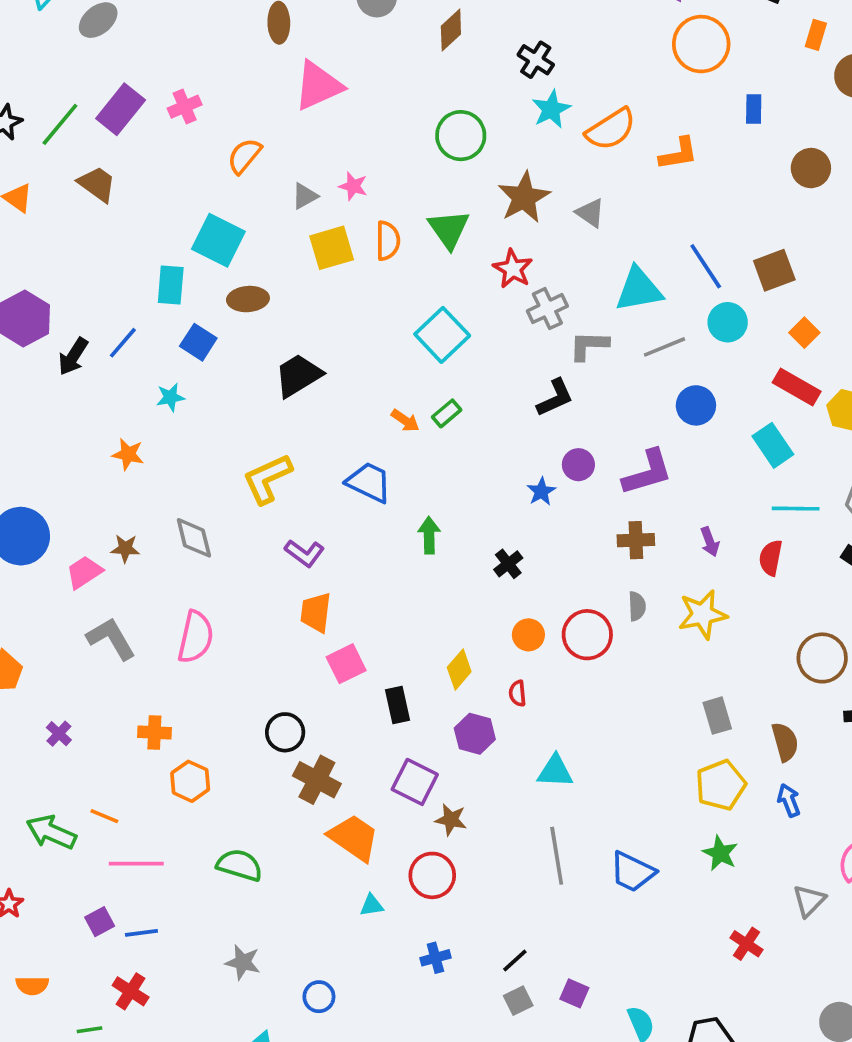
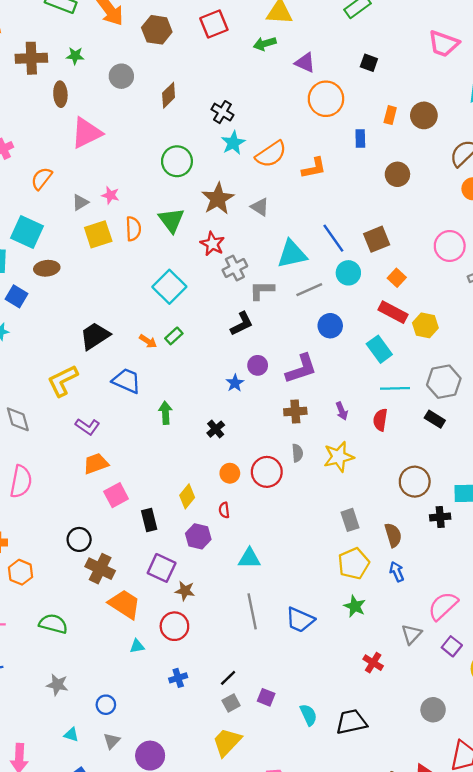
orange rectangle: (816, 35) -> (390, 115), moved
black trapezoid: (298, 375) -> (95, 336), moved
orange trapezoid: (316, 612) -> (96, 464), turned 65

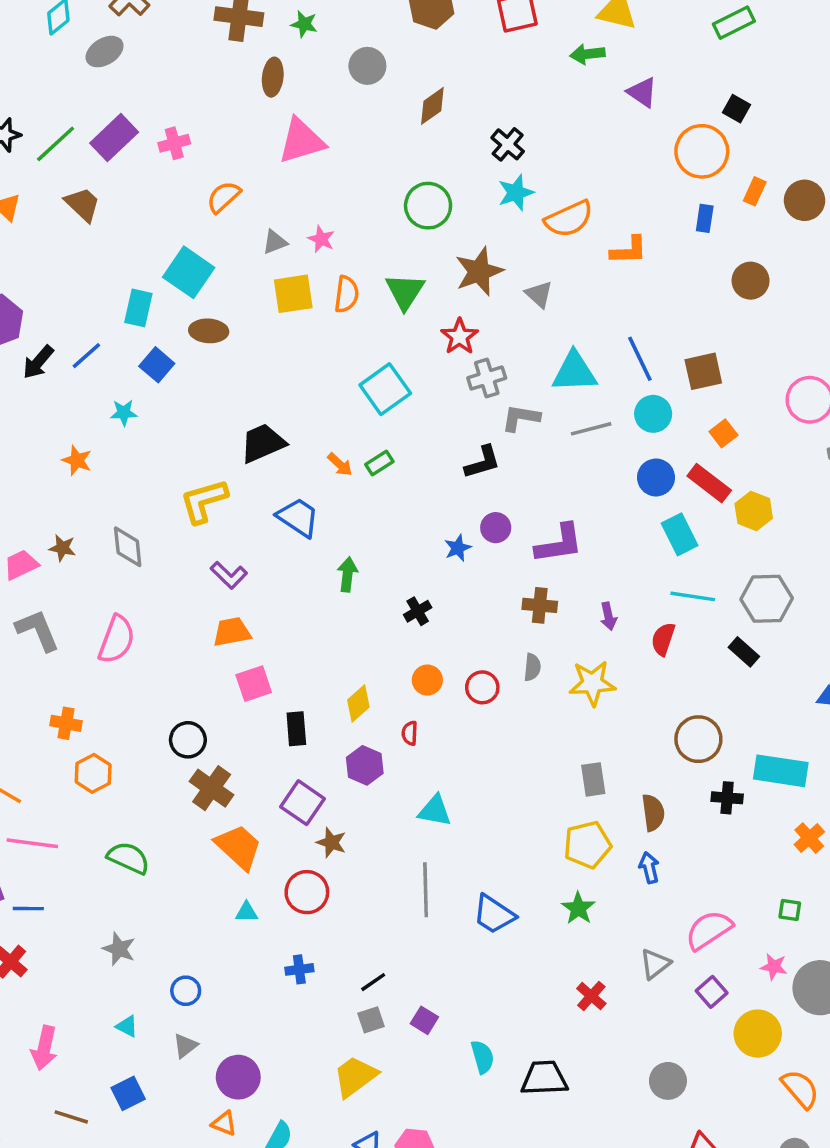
orange circle: (326, 99) -> (702, 151), moved
blue circle: (330, 326) -> (656, 477), moved
red circle: (267, 472) -> (482, 687), size x0.7

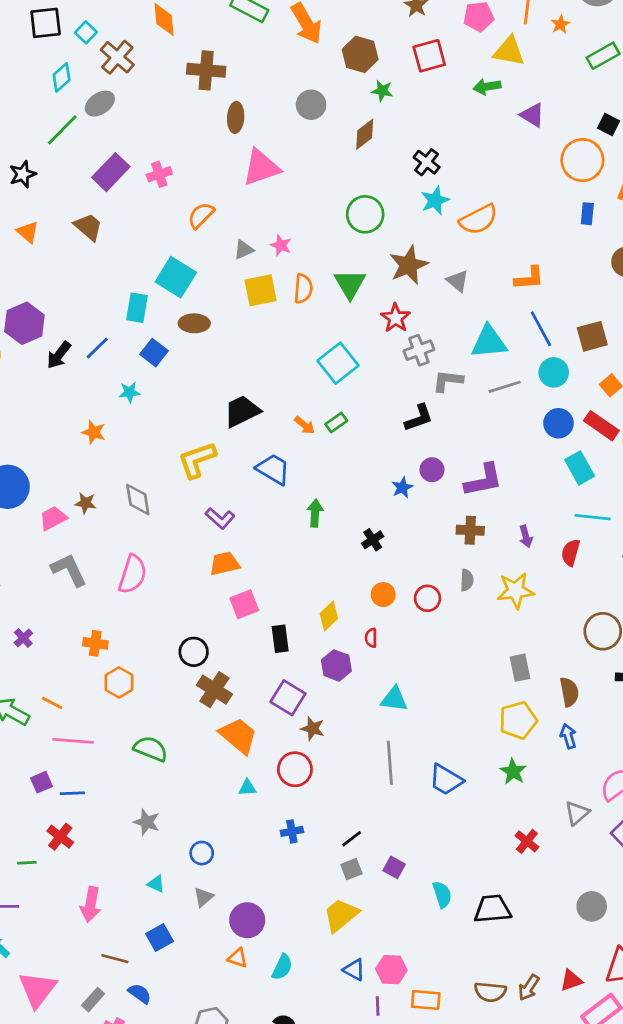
green star: (304, 24) -> (382, 91), moved
green line: (56, 144) -> (62, 130), moved
orange L-shape: (629, 250) -> (529, 278), moved

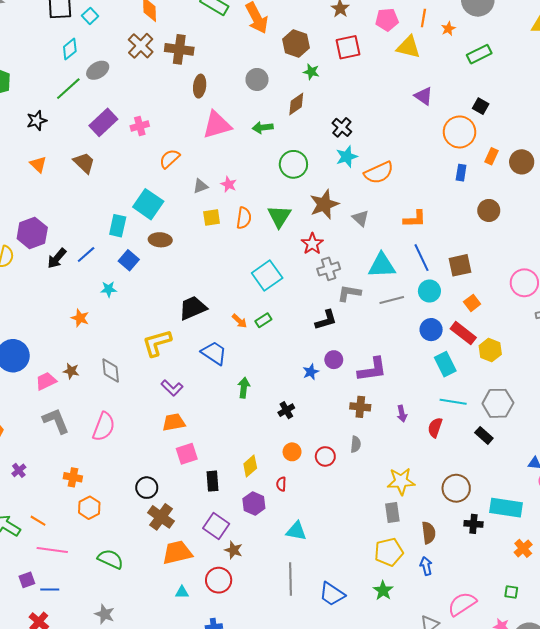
brown cross: (117, 57) -> (141, 46), moved
green arrow: (487, 87) -> (263, 127), moved
yellow square: (261, 290) -> (212, 217), size x0.7
yellow star: (516, 591) -> (401, 481), moved
orange trapezoid: (238, 736) -> (177, 553), turned -56

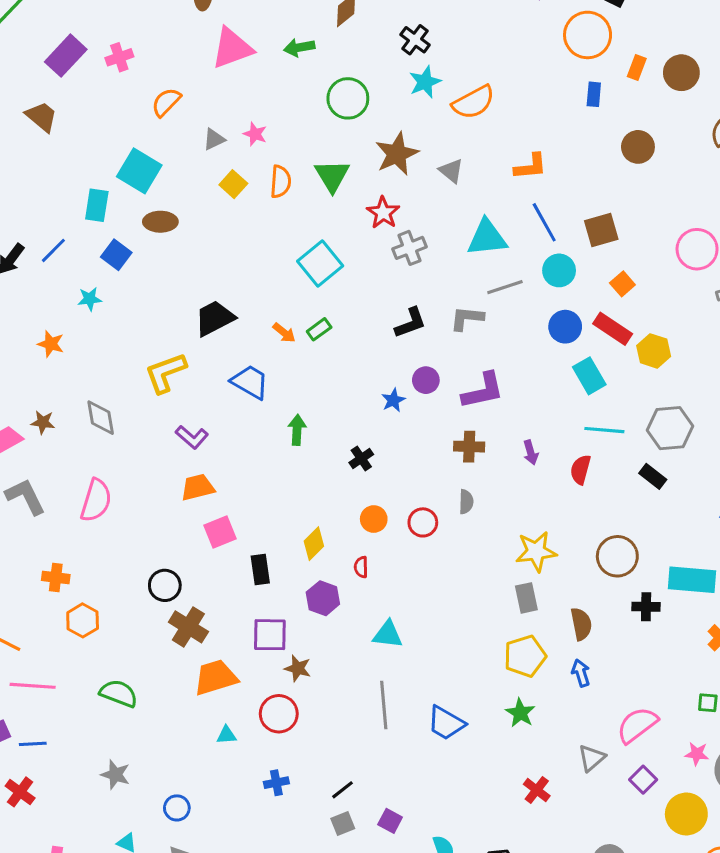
yellow square: (212, 217) -> (233, 184), turned -36
gray L-shape: (349, 293) -> (467, 318), moved
purple square: (216, 526) -> (270, 635), turned -30

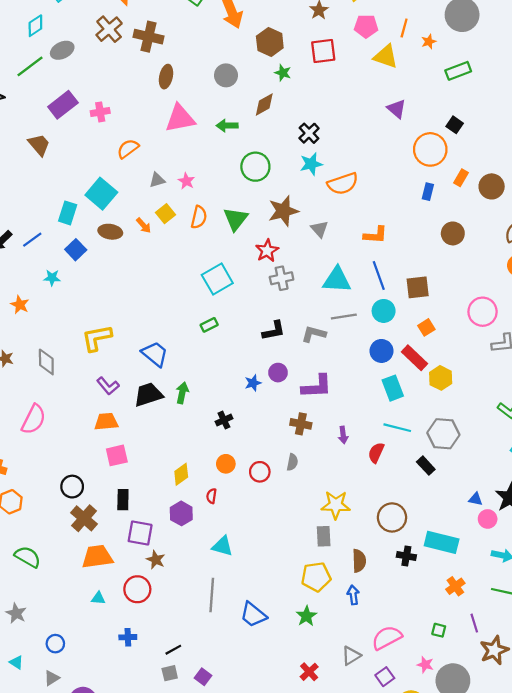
black trapezoid: (215, 318) -> (148, 395), moved
orange arrow: (284, 333) -> (144, 225), moved
black rectangle: (260, 570) -> (123, 500), moved

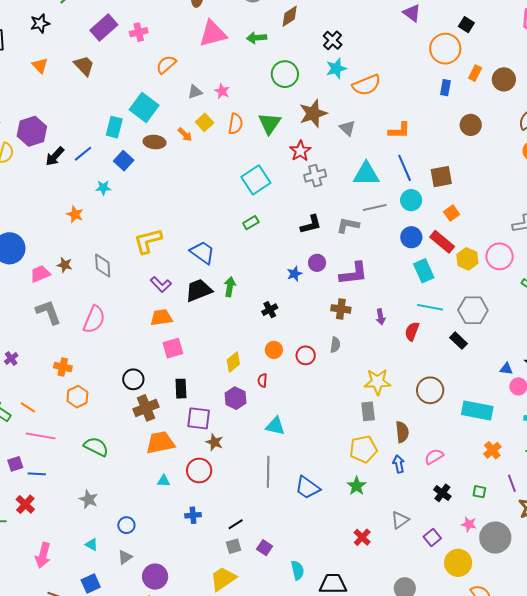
pink circle: (483, 312) -> (500, 256), moved
brown cross: (84, 518) -> (146, 408), turned 30
black cross: (406, 556) -> (442, 493), moved, turned 30
pink semicircle: (387, 638) -> (434, 457), moved, size x0.7

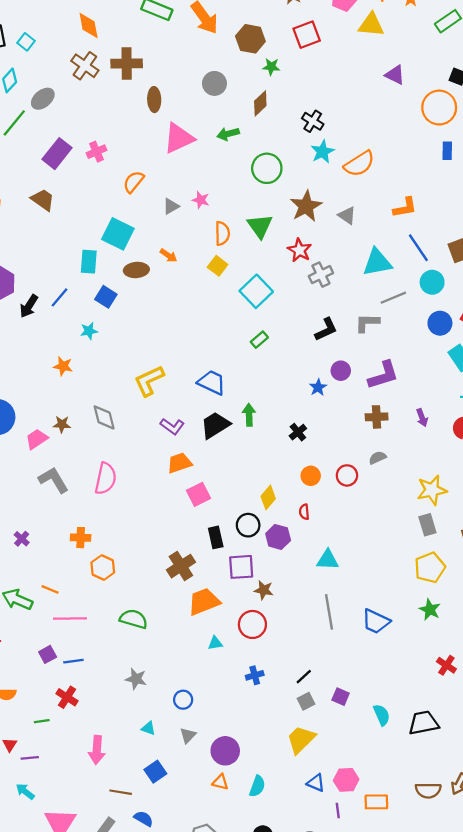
yellow square: (205, 122) -> (218, 266), moved
gray semicircle: (335, 345) -> (377, 458), turned -112
black circle: (133, 379) -> (248, 525), moved

